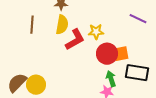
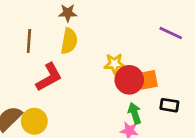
yellow star: (96, 32) -> (115, 64), moved
red L-shape: (75, 40) -> (49, 77), moved
black rectangle: (137, 73) -> (169, 105), size x0.6

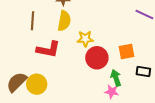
yellow star: (115, 64) -> (85, 39), moved
red L-shape: (49, 77) -> (48, 49), turned 40
red circle: (129, 80) -> (97, 58), moved

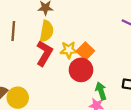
red L-shape: (48, 49) -> (44, 53), moved, turned -70
orange square: (126, 51) -> (85, 51), moved, turned -35

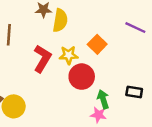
yellow semicircle: (47, 31) -> (60, 20), moved
orange square: (85, 51) -> (97, 44), moved

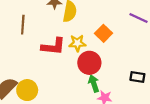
red L-shape: (42, 59) -> (53, 46), turned 65
green arrow: (103, 99) -> (94, 84), moved

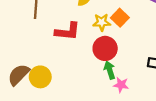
yellow star: (77, 43) -> (102, 22), moved

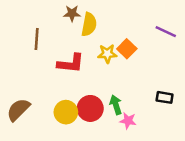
red circle: (105, 48) -> (90, 108), moved
yellow circle: (40, 77) -> (66, 112), moved

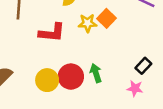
black rectangle: (165, 97) -> (143, 66), turned -56
pink star: (128, 121) -> (135, 88), moved

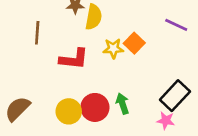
black rectangle: (143, 66) -> (175, 96), size x1.6

